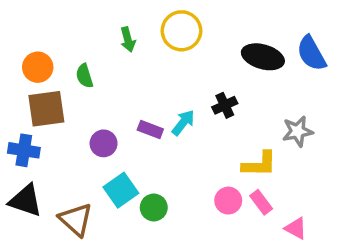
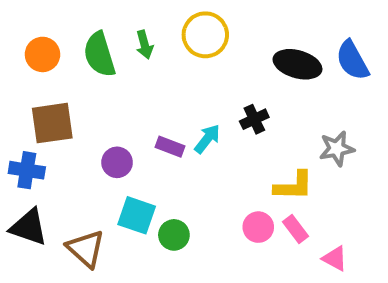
orange circle: (38, 67) -> (42, 54), moved
green semicircle: (84, 76) -> (99, 54), moved, size x1.6
cyan square: (121, 190) -> (137, 215), turned -36

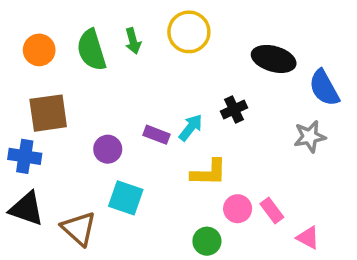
blue semicircle: (352, 60) -> (324, 88), moved
yellow L-shape: (294, 186) -> (209, 173), moved
green circle: (174, 235) -> (207, 241), moved

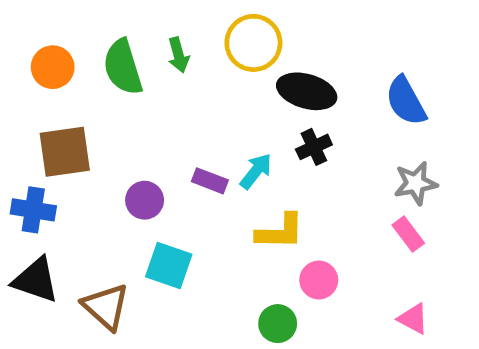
black ellipse: (274, 59) -> (307, 91), moved
blue semicircle: (324, 88) -> (406, 101), moved
pink rectangle: (272, 210) -> (408, 234), moved

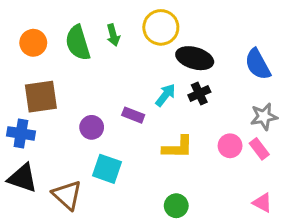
cyan arrow: (256, 171) -> (165, 95), moved
pink circle: (319, 280) -> (230, 146), moved

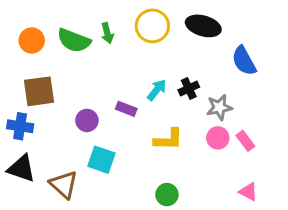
green semicircle: (78, 43) -> (74, 40), turned -52
black ellipse: (195, 58) -> (203, 26), moved
gray star: (264, 117) -> (219, 107), moved

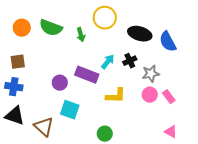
black ellipse: (203, 26) -> (140, 34), moved
green arrow: (107, 33) -> (81, 35), moved
brown square: (39, 91) -> (18, 62), moved, size x0.7
purple rectangle: (126, 109) -> (87, 75), size x1.6
green circle: (167, 195) -> (105, 134), moved

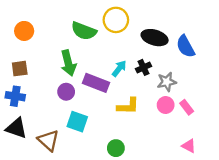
green semicircle: (51, 28) -> (84, 31), moved
green arrow: (81, 35) -> (68, 63), moved, size x1.6

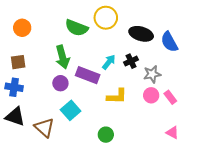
cyan square: (77, 122) -> (71, 110), turned 30

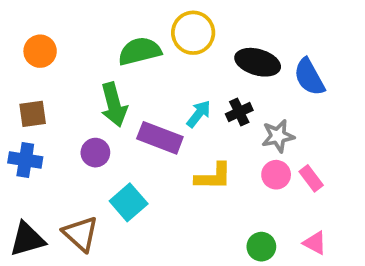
green semicircle: (77, 28) -> (140, 51), turned 145
purple circle: (60, 83) -> (95, 153), moved
black triangle: (15, 116) -> (27, 239), moved, turned -35
green circle: (106, 135) -> (261, 247), moved

